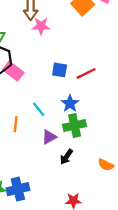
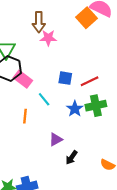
cyan line: (39, 109) -> (44, 99), moved
orange line: (16, 124) -> (25, 116), moved
green cross: (75, 125) -> (96, 106), moved

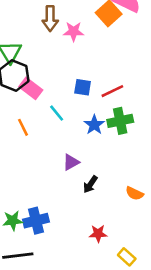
pink star: (48, 38) -> (74, 31), moved
orange line: (25, 116) -> (23, 127), moved, turned -32

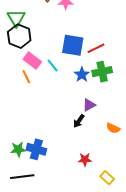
blue square: (83, 87) -> (73, 45), size x1.6
pink rectangle: (31, 88) -> (32, 60), moved
purple triangle: (71, 162) -> (89, 105), moved
blue cross: (36, 221) -> (36, 149), turned 30

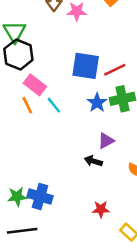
cyan line: (53, 65) -> (54, 105), moved
black arrow: (79, 121) -> (93, 161), turned 72

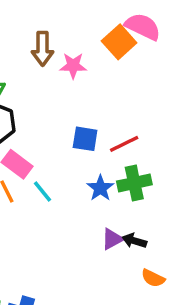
blue square: (86, 66) -> (85, 139), size x0.7
black arrow: (93, 161) -> (134, 241), moved

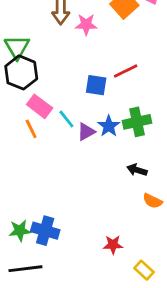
red line: (124, 144) -> (126, 71), moved
cyan line: (43, 191) -> (66, 119), moved
purple triangle: (112, 239) -> (86, 132), moved

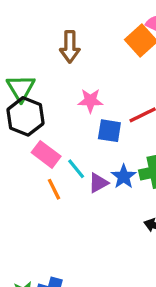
pink star: (86, 24) -> (90, 101), moved
orange line: (31, 129) -> (54, 189), moved

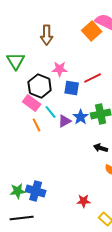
black hexagon: (26, 116) -> (40, 86), moved

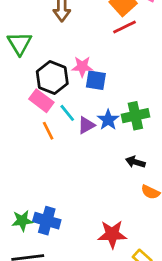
pink star: (60, 69) -> (82, 67), moved
red line: (93, 78) -> (124, 27), moved
red star: (84, 201) -> (112, 234), size x1.5

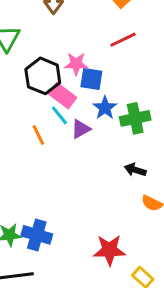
red line: (124, 27) -> (123, 40), moved
pink rectangle: (41, 101) -> (63, 96), moved
blue star: (108, 120) -> (105, 108), moved

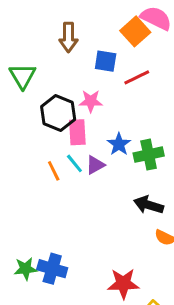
blue square: (91, 79) -> (106, 61), moved
pink rectangle: (63, 96) -> (77, 132), turned 50
cyan line: (59, 115) -> (74, 163), moved
black arrow: (135, 170) -> (149, 205), size x1.4

